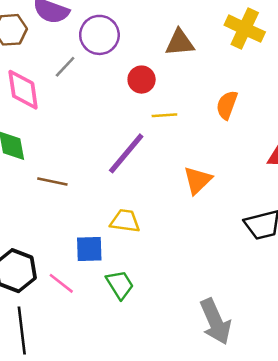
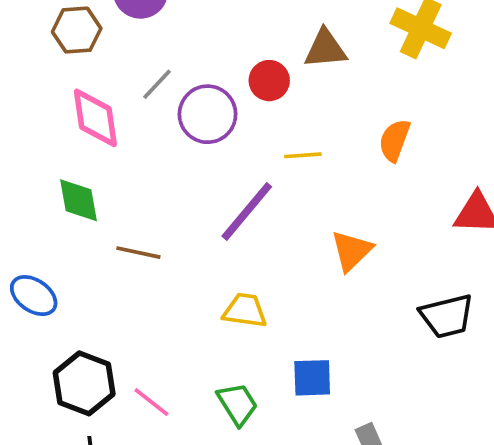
purple circle: (99, 35) -> (208, 114), moved
red circle: (142, 80) -> (269, 81), moved
blue square: (89, 249) -> (312, 378), moved

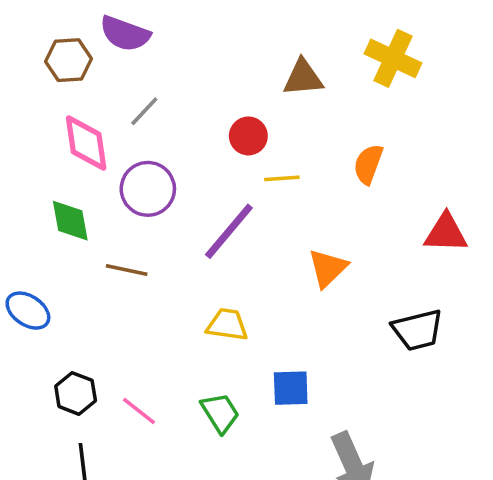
red circle: (269, 81) -> (248, 136), moved
purple circle: (208, 114) -> (148, 189), moved
black hexagon: (84, 383) -> (76, 393), size x0.7

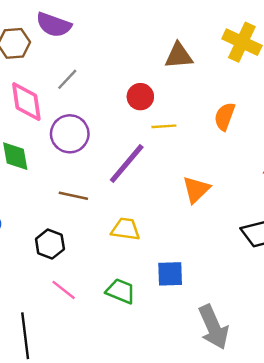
brown line: (127, 270) -> (73, 196), moved
black hexagon: (76, 393) -> (50, 244), moved
green trapezoid: (220, 413) -> (121, 291), turned -36

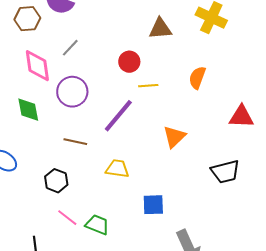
green trapezoid: (121, 291) -> (97, 225), moved

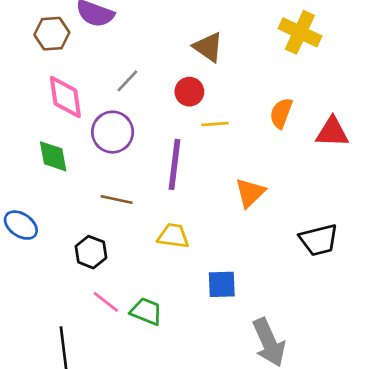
brown triangle: (160, 29) -> (208, 47), moved, turned 40
gray line: (70, 48) -> (127, 81), moved
purple line: (118, 116) -> (175, 164), turned -33
red triangle: (241, 117) -> (332, 132), moved

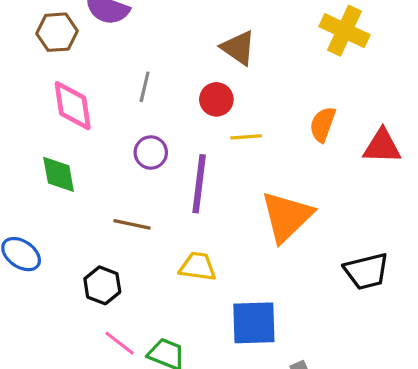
gray line: (127, 81) -> (145, 87), turned -30
purple circle: (113, 132) -> (151, 152), moved, size x0.7
orange triangle: (250, 193) -> (287, 217), size x1.5
blue square: (222, 284) -> (254, 323), size x1.4

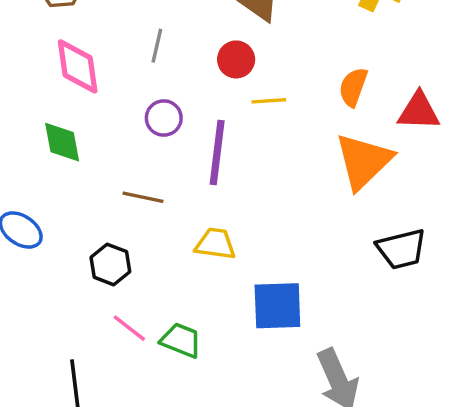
orange triangle: (287, 217) -> (364, 161), moved

